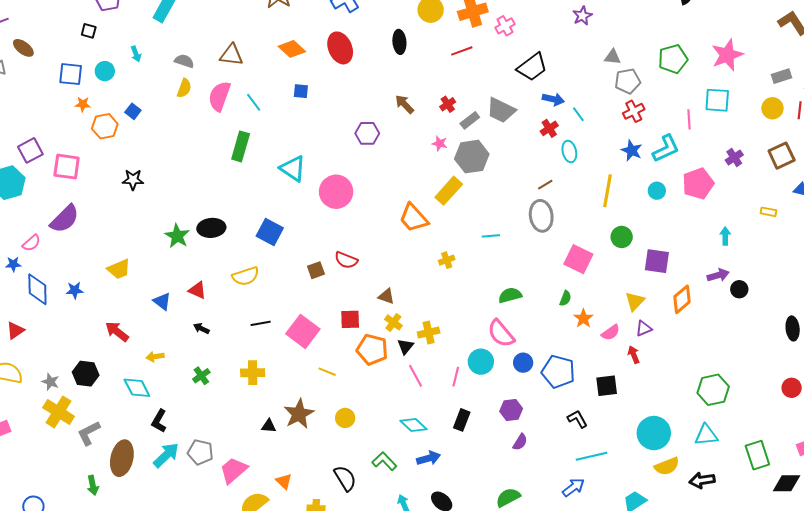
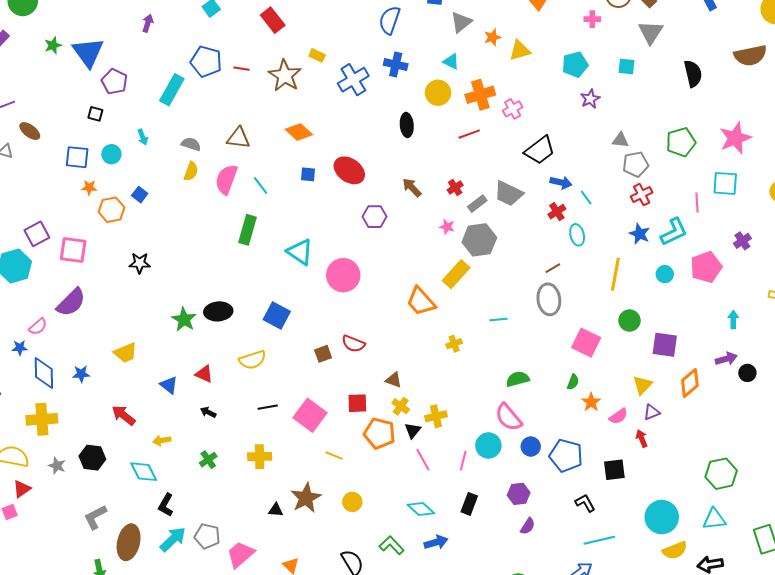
red ellipse: (340, 48) -> (349, 170), moved, turned -32
red triangle: (15, 330) -> (22, 489), moved
yellow cross: (59, 412) -> (42, 419), moved, turned -36

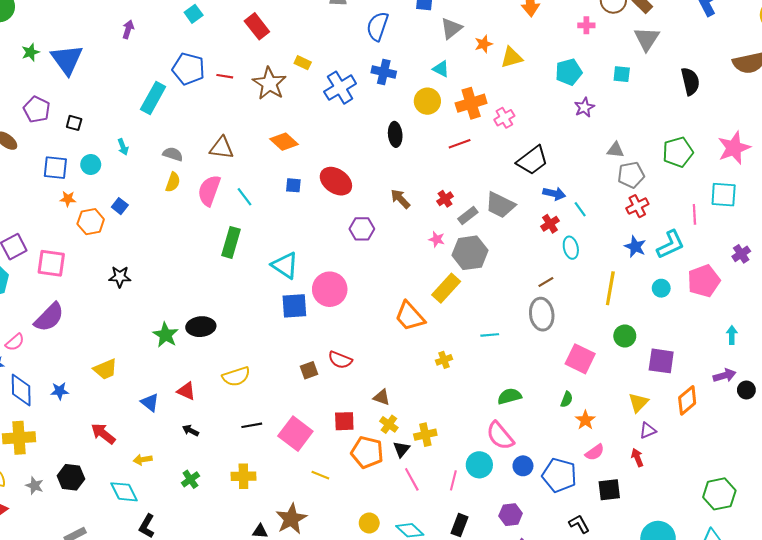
purple pentagon: (114, 82) -> (37, 109), moved
blue square: (277, 315) -> (294, 306), moved, turned -32
pink semicircle: (618, 416) -> (595, 452), moved
yellow circle: (352, 502) -> (369, 523), moved

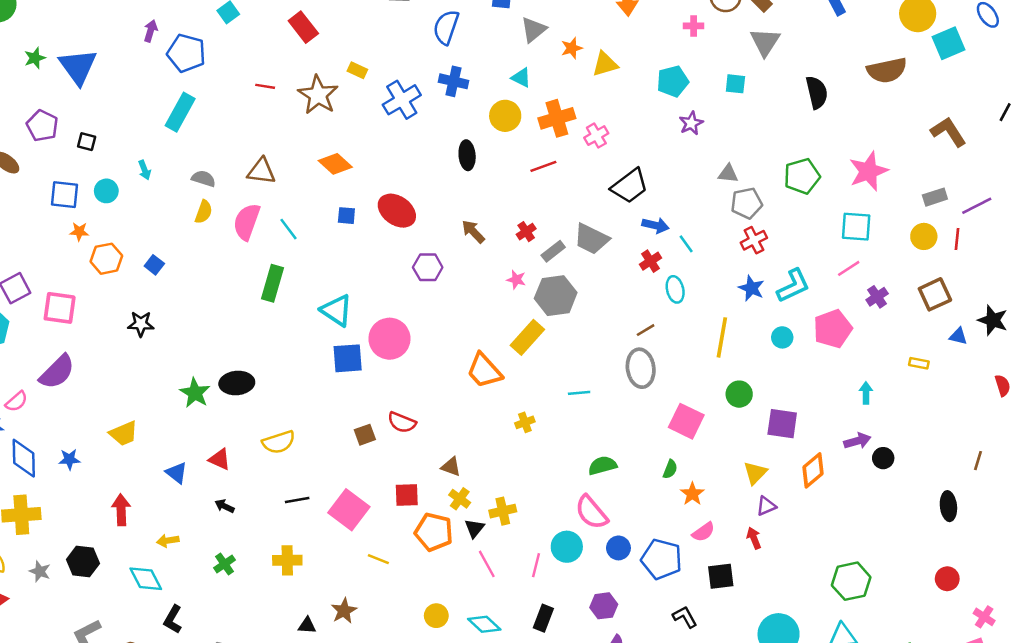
blue pentagon: (188, 69) -> (186, 53), moved
blue square: (120, 206) -> (154, 265), moved
pink line: (694, 214) -> (849, 268), moved, turned 60
red arrow: (103, 434) -> (121, 510), turned 50
brown star: (291, 519) -> (344, 611), size x0.7

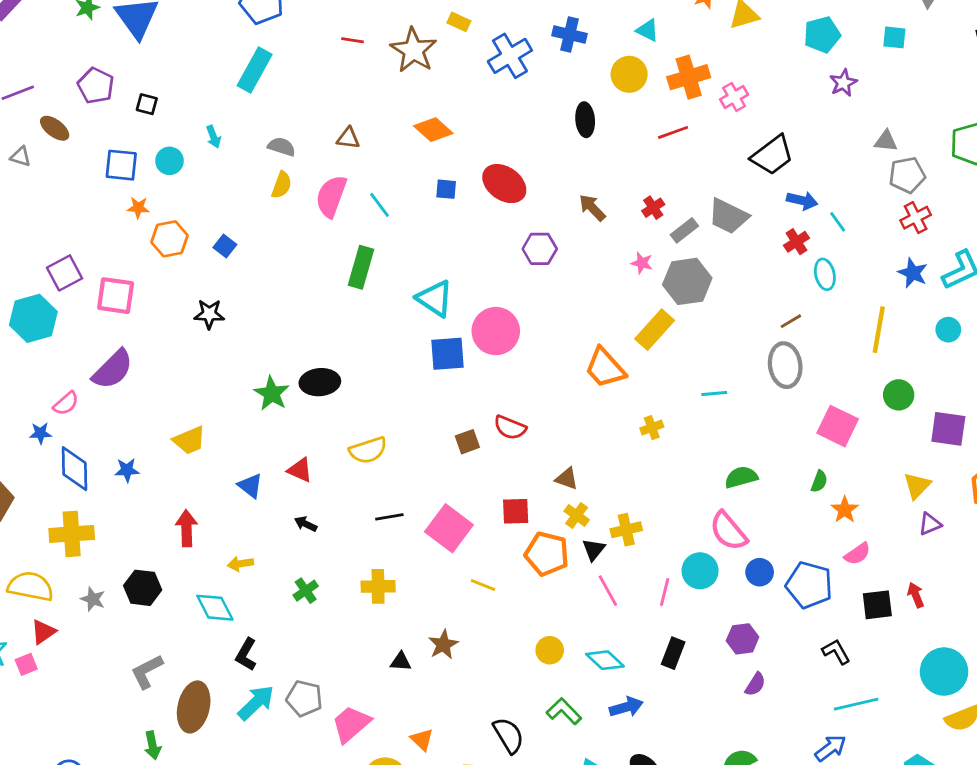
brown triangle: (261, 171) -> (348, 138), size x0.7
red arrow: (754, 538) -> (916, 595), moved

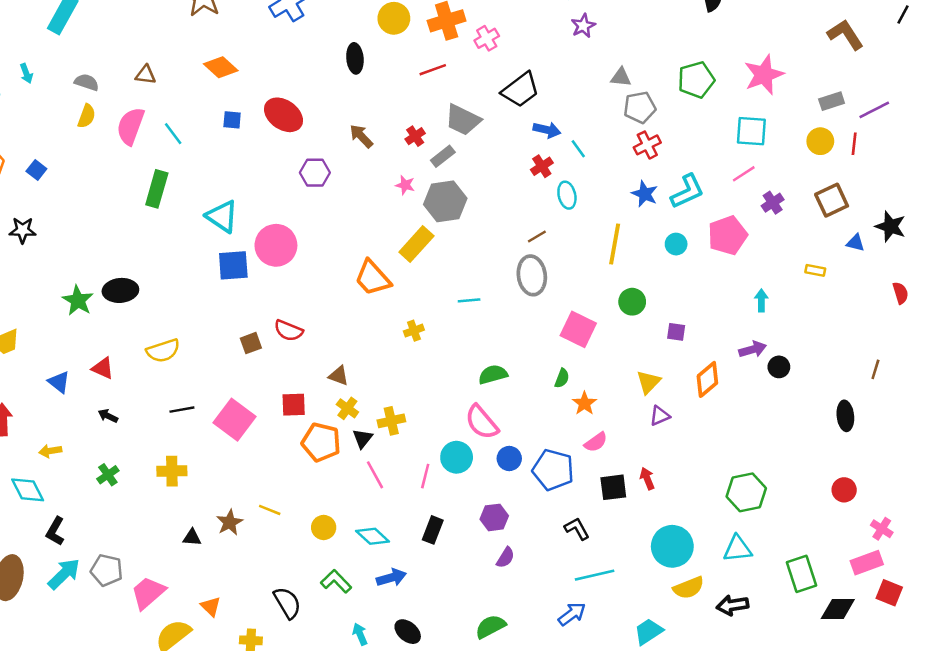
gray trapezoid: (728, 216) -> (463, 120), moved
purple square: (948, 429) -> (676, 332), size x0.6
yellow line: (483, 585) -> (270, 510), moved

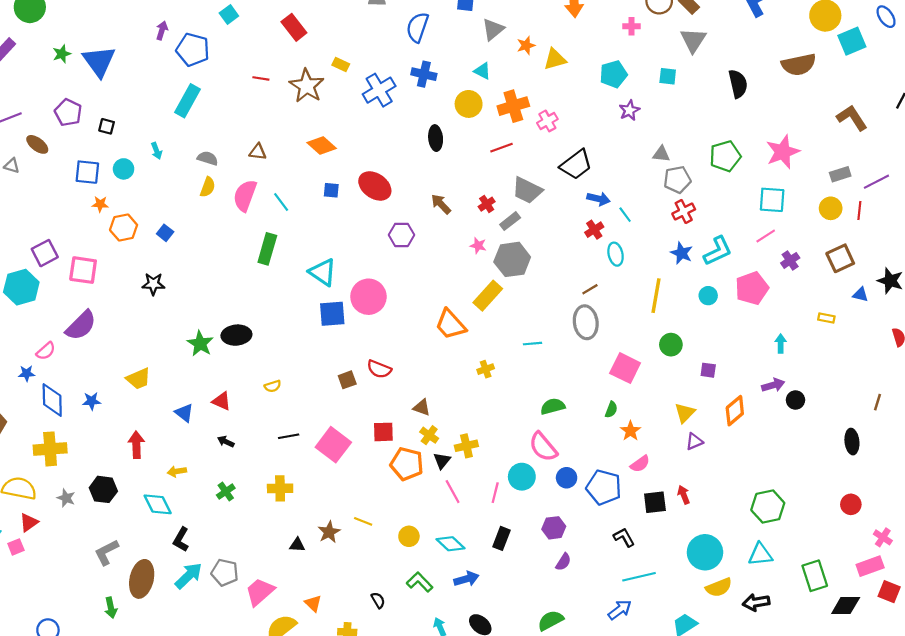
yellow semicircle: (163, 351) -> (273, 386), size x0.6
black semicircle: (287, 603) -> (378, 600), size x0.6

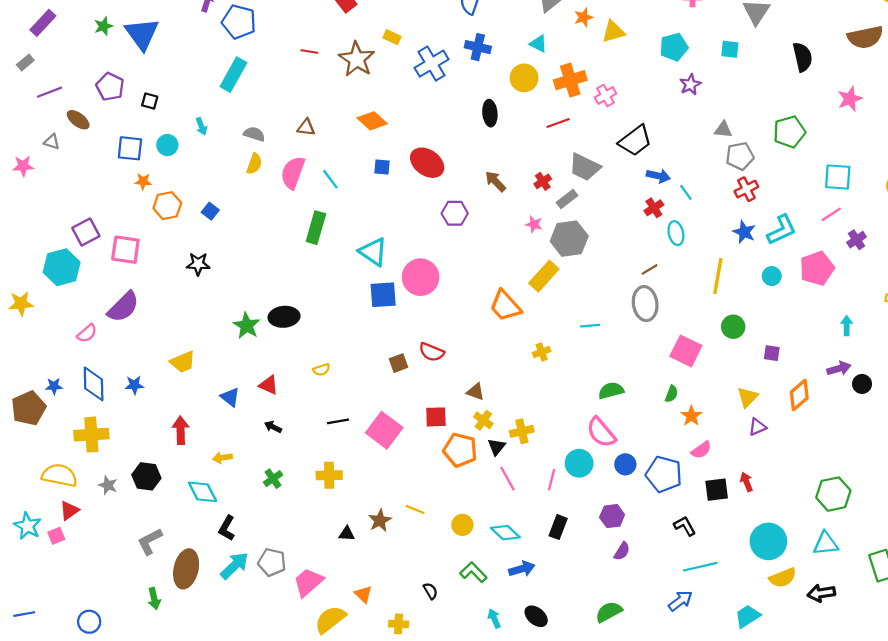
pink star: (783, 152) -> (850, 99), moved, size x0.7
blue star: (27, 373) -> (54, 386), moved

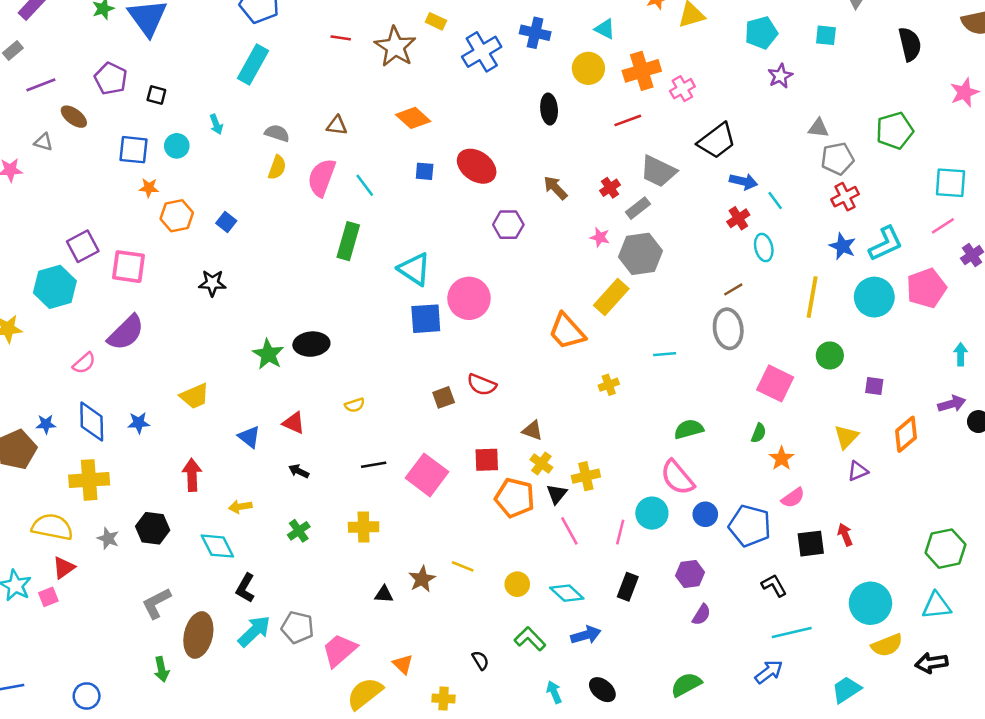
cyan circle: (772, 276) -> (874, 297), size x1.8

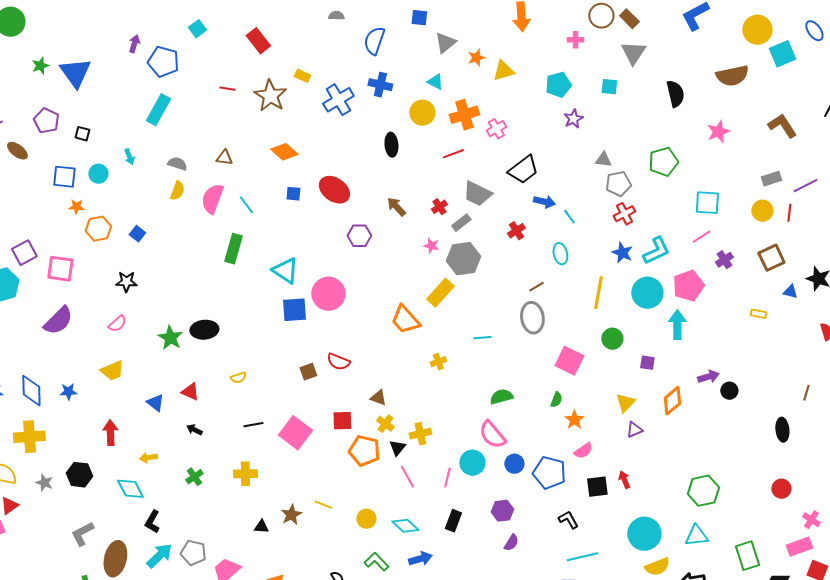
red cross: (738, 218) -> (516, 231), moved
cyan arrow: (961, 354) -> (677, 325), moved, size x1.6
pink semicircle: (84, 363) -> (117, 324), moved

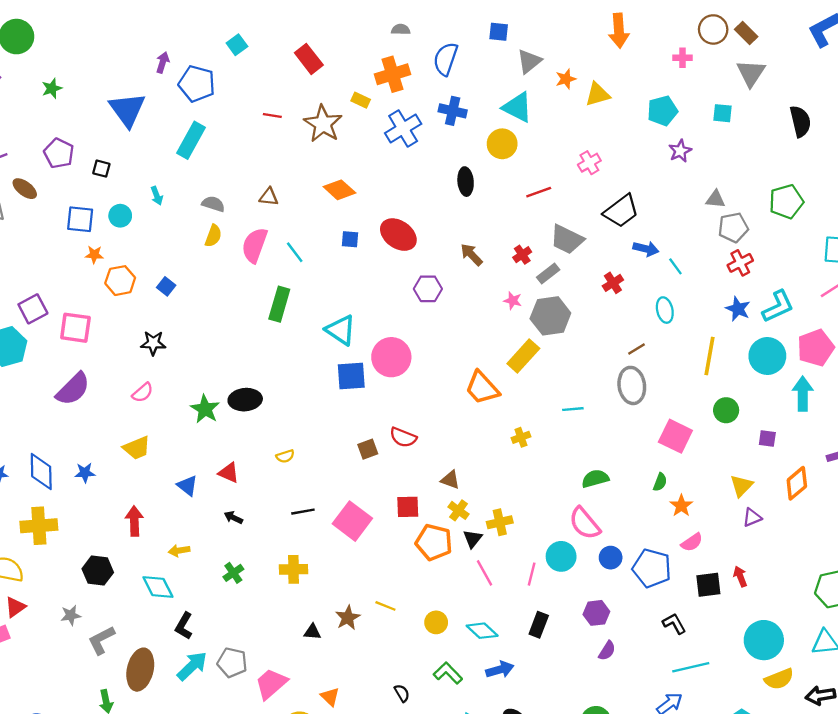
blue triangle: (75, 73) -> (127, 110), moved
cyan triangle: (435, 82) -> (517, 107), size x1.6
orange cross: (464, 115) -> (393, 74), moved
gray star: (44, 483) -> (71, 615), moved, turned -30

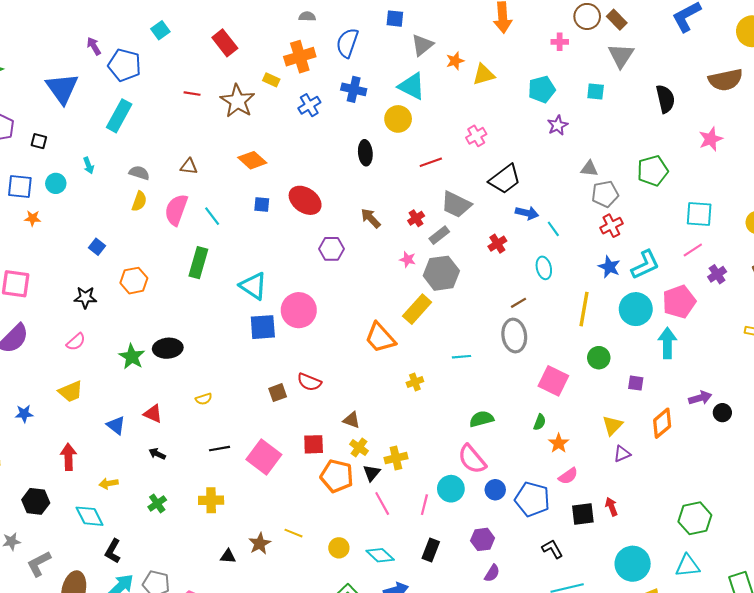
purple arrow: (163, 62) -> (94, 46), turned -48
blue cross: (403, 128) -> (309, 105), size x0.7
orange hexagon: (120, 281) -> (134, 281), moved

